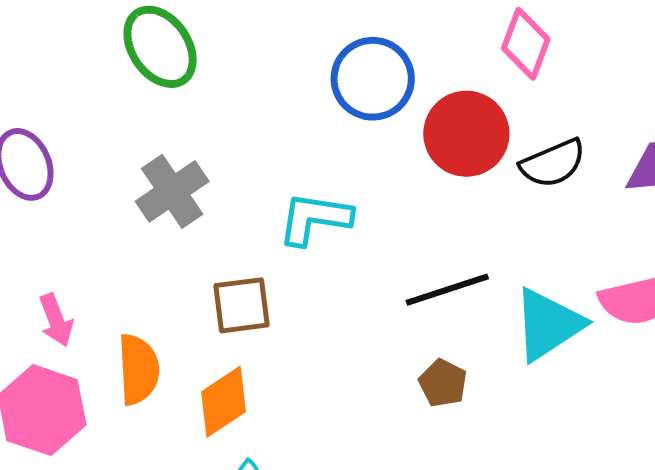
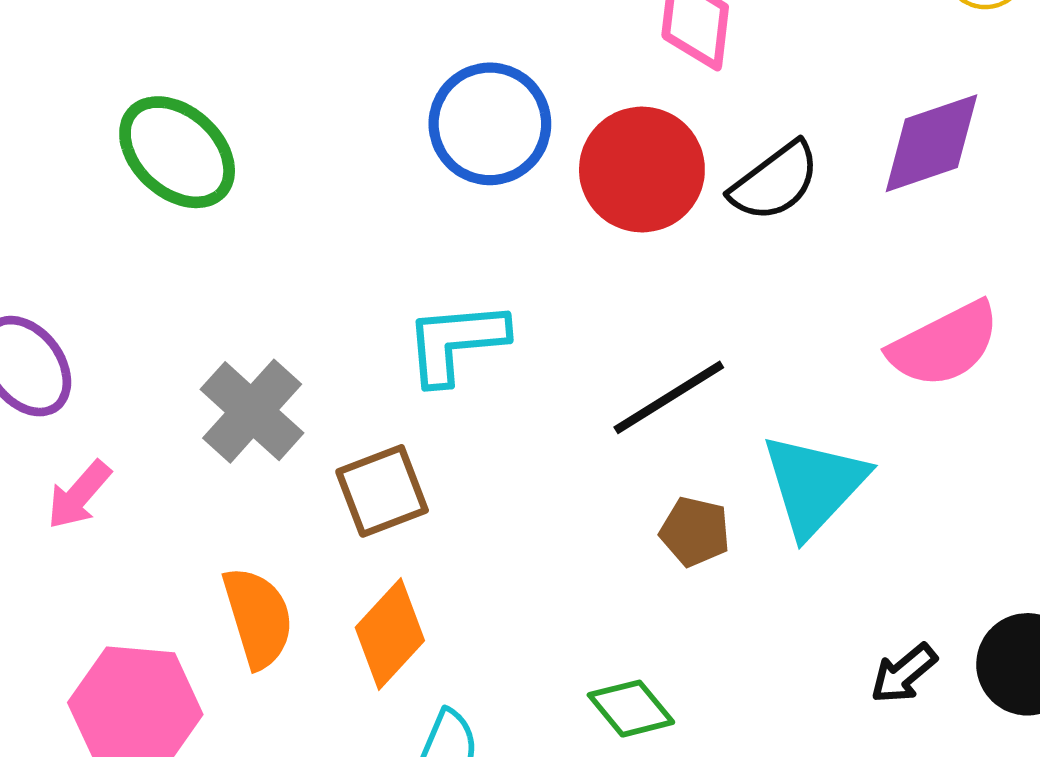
gray cross: (172, 191) -> (252, 411), moved
pink arrow: (56, 320) -> (79, 495), moved, turned 76
cyan triangle: (548, 324) -> (814, 485), moved

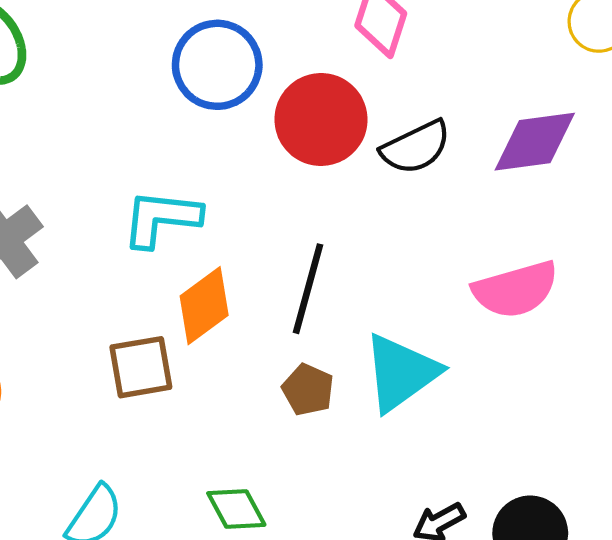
black line: (669, 397) -> (308, 289), turned -54
brown square: (382, 491) -> (141, 367), moved
orange diamond: (390, 634) -> (204, 306), moved

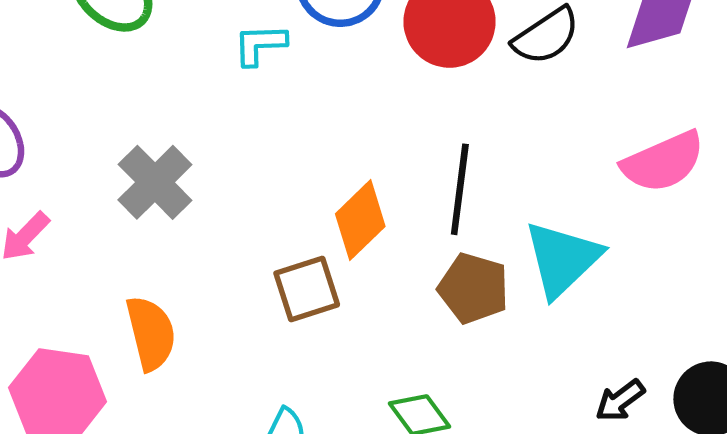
cyan L-shape: (161, 218) -> (260, 44), moved, size x0.7
brown pentagon: (308, 390) -> (473, 288), size x1.4

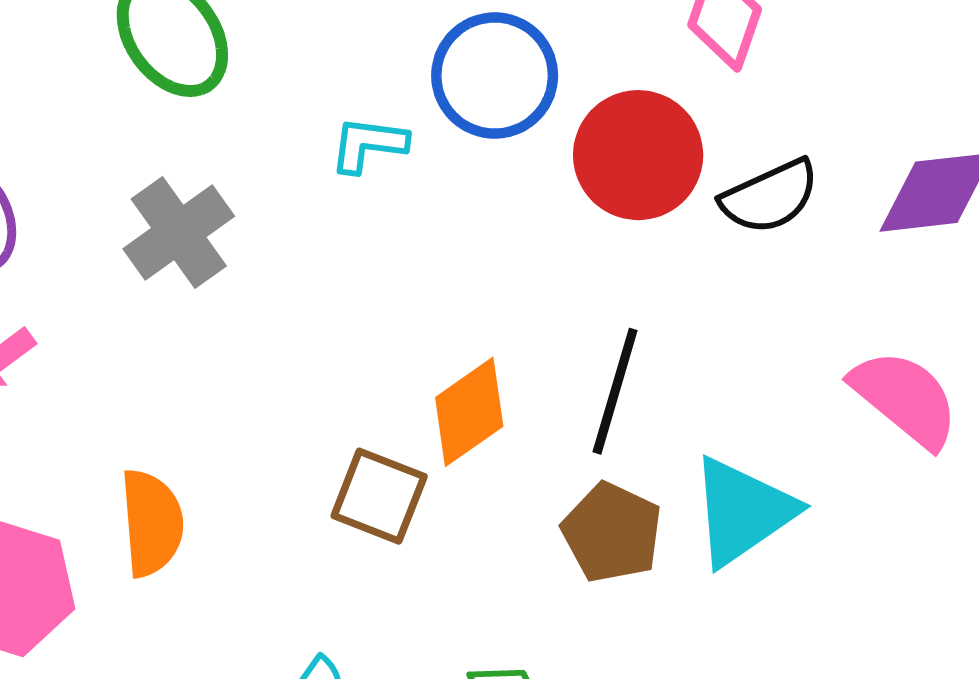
pink semicircle: (663, 162) -> (905, 398), turned -126
gray cross: (155, 182) -> (179, 233), moved
brown square: (307, 289) -> (379, 496), turned 30

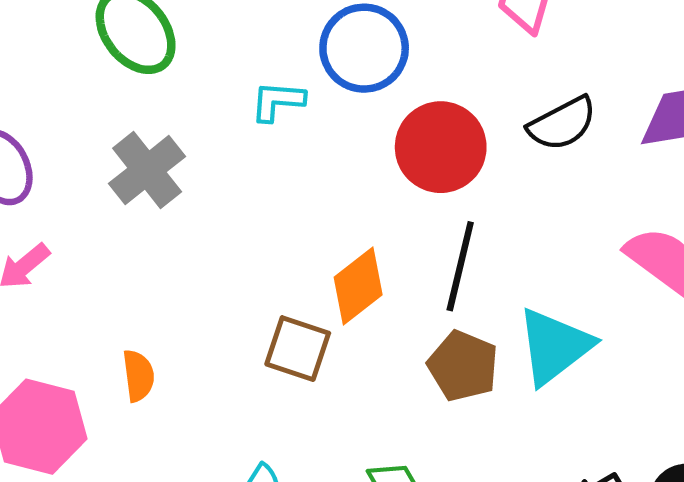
red circle: (638, 155) -> (441, 147), moved
orange semicircle: (152, 523) -> (138, 376), size x0.7

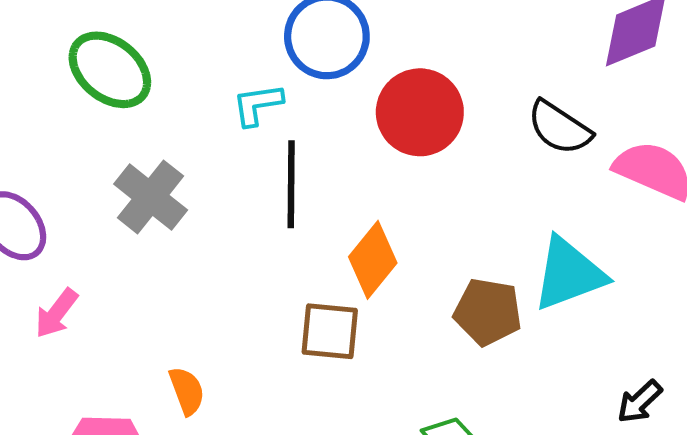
black semicircle: (562, 124) -> (559, 128), moved, turned 74
black line: (460, 266) -> (291, 184), moved
cyan triangle: (554, 346) -> (569, 274), turned 30

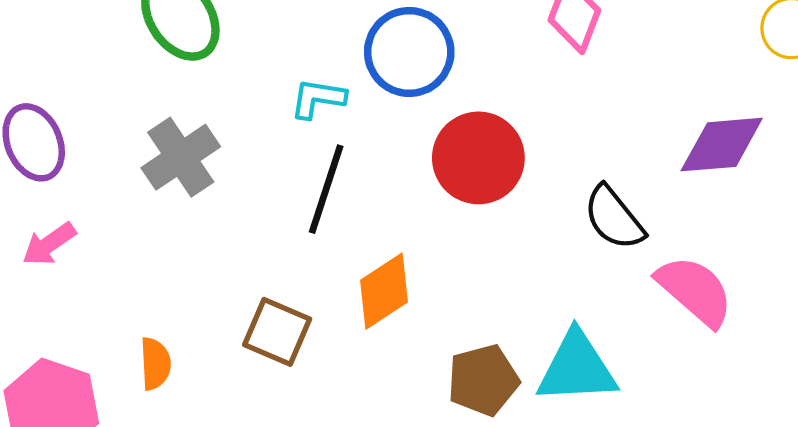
brown pentagon: (488, 312) -> (483, 380), turned 30
brown square: (330, 331) -> (277, 332), moved

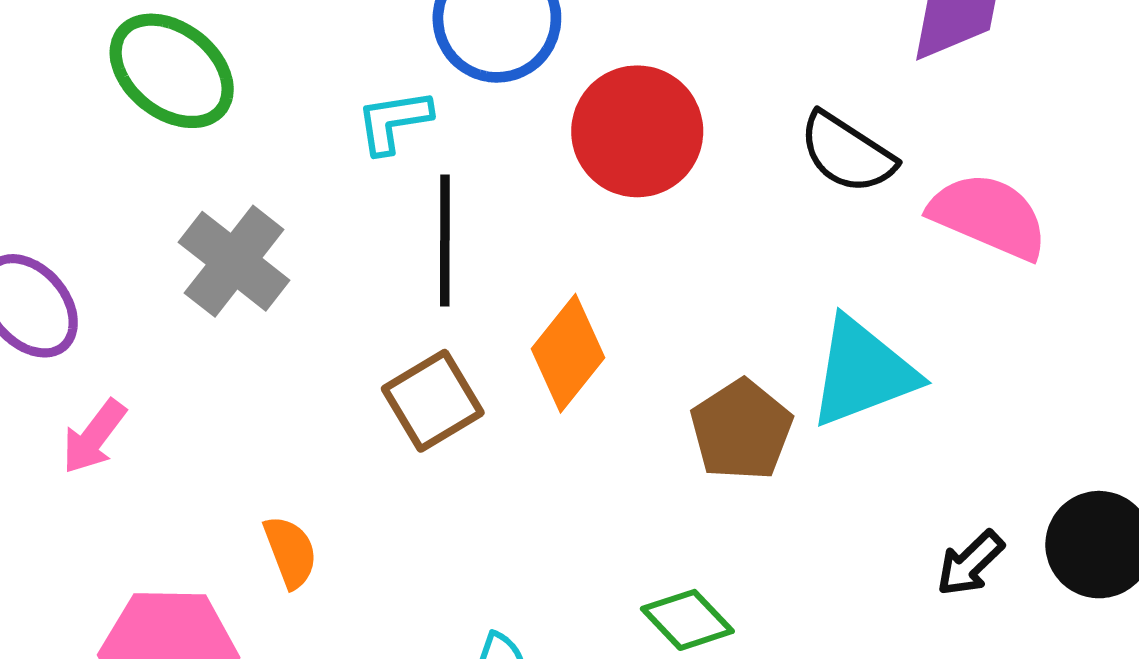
brown square: (277, 332) -> (433, 401), moved, turned -36

